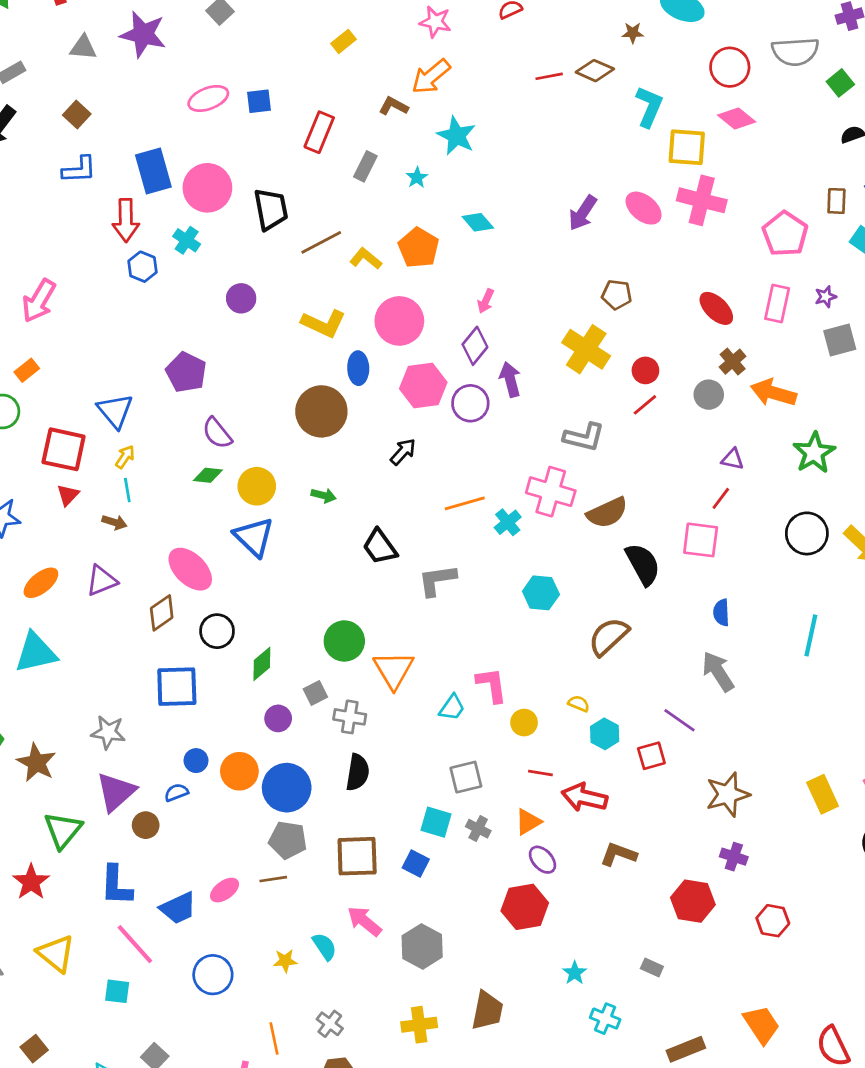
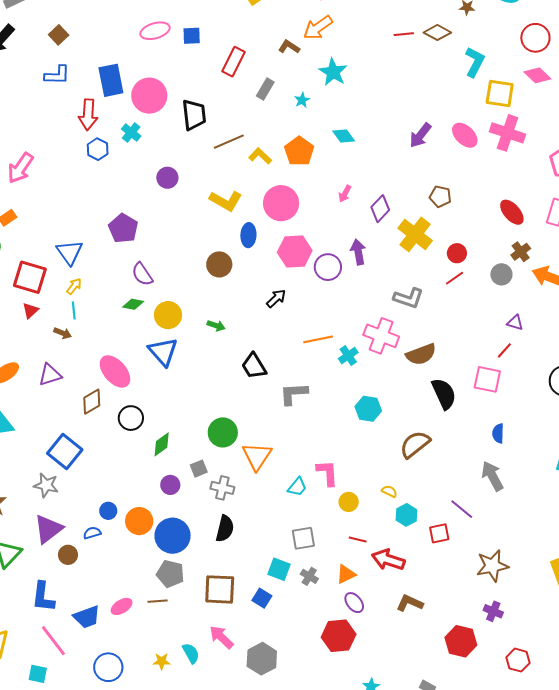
purple diamond: (475, 346) -> (380, 209), moved
brown circle: (321, 411) -> (219, 264), size x0.7
blue square: (177, 687) -> (65, 451), moved, turned 36

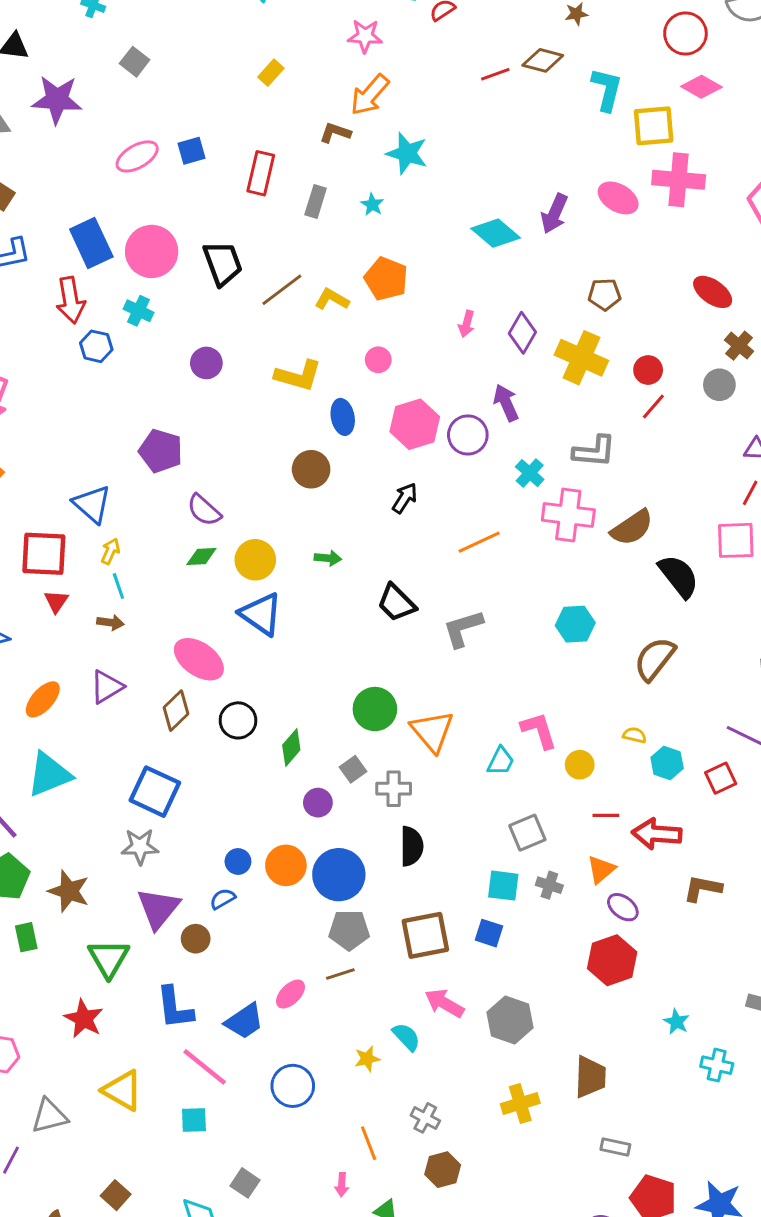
cyan diamond: (344, 136) -> (496, 233), moved, size x1.4
pink circle: (281, 203) -> (378, 360), size x0.5
cyan cross: (348, 356) -> (530, 473), moved

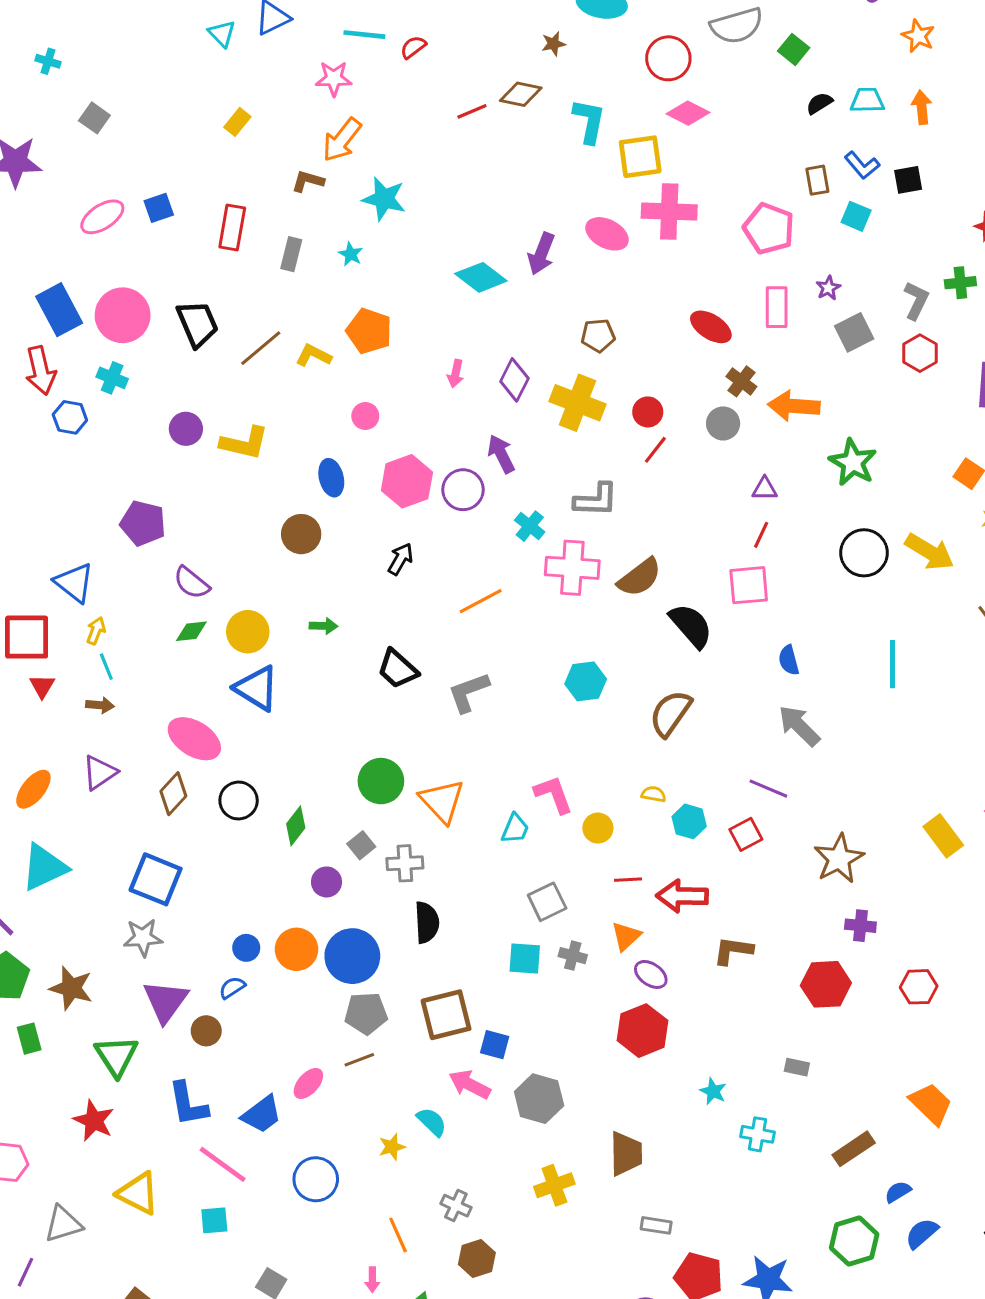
yellow L-shape: (298, 376) -> (244, 443), moved
blue square: (489, 933) -> (495, 1045), moved

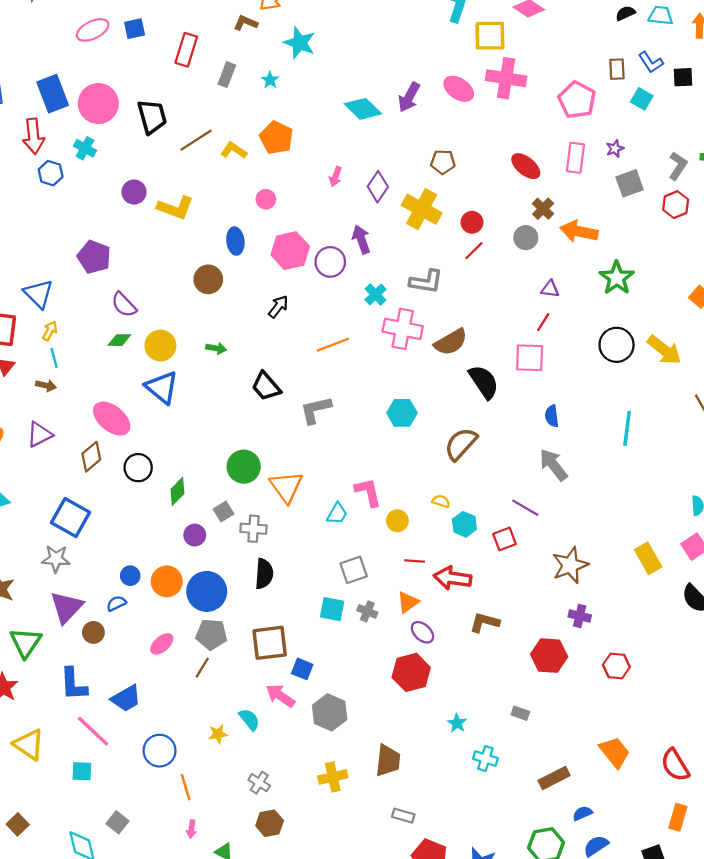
brown line: (359, 1060) -> (202, 668), turned -45
pink ellipse: (308, 1083) -> (162, 644), moved
orange line: (398, 1235) -> (186, 787), moved

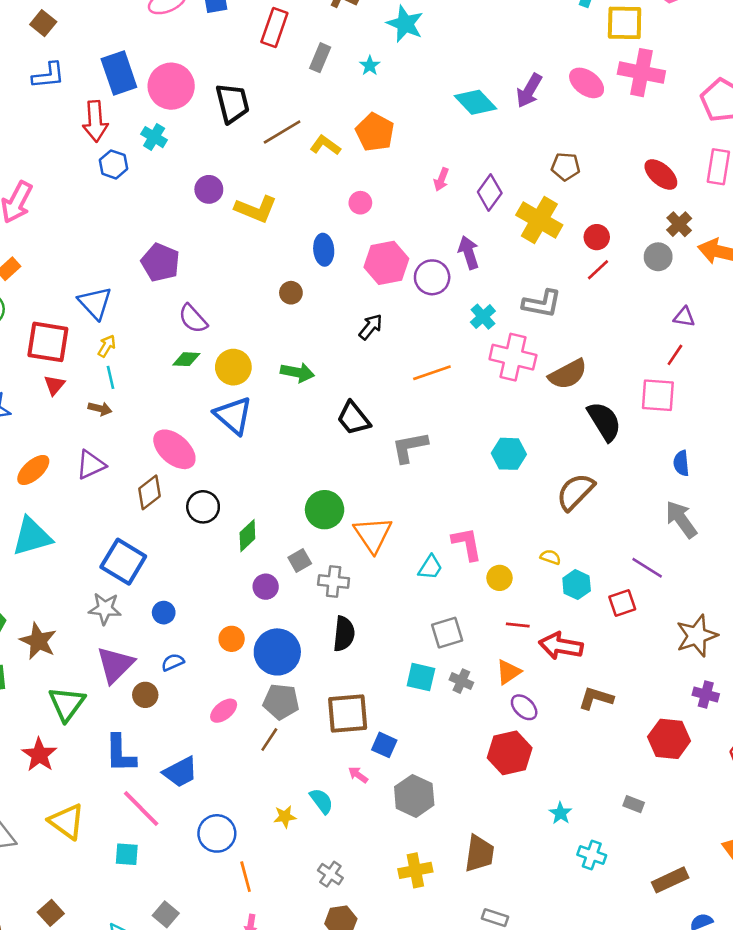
brown circle: (208, 279) -> (291, 293), size x0.7
green arrow: (216, 348) -> (297, 372), size x1.4
blue circle: (130, 576) -> (164, 613), moved
orange circle: (167, 581) -> (232, 639), size x0.7
pink arrow: (280, 696) -> (358, 775), size x0.6

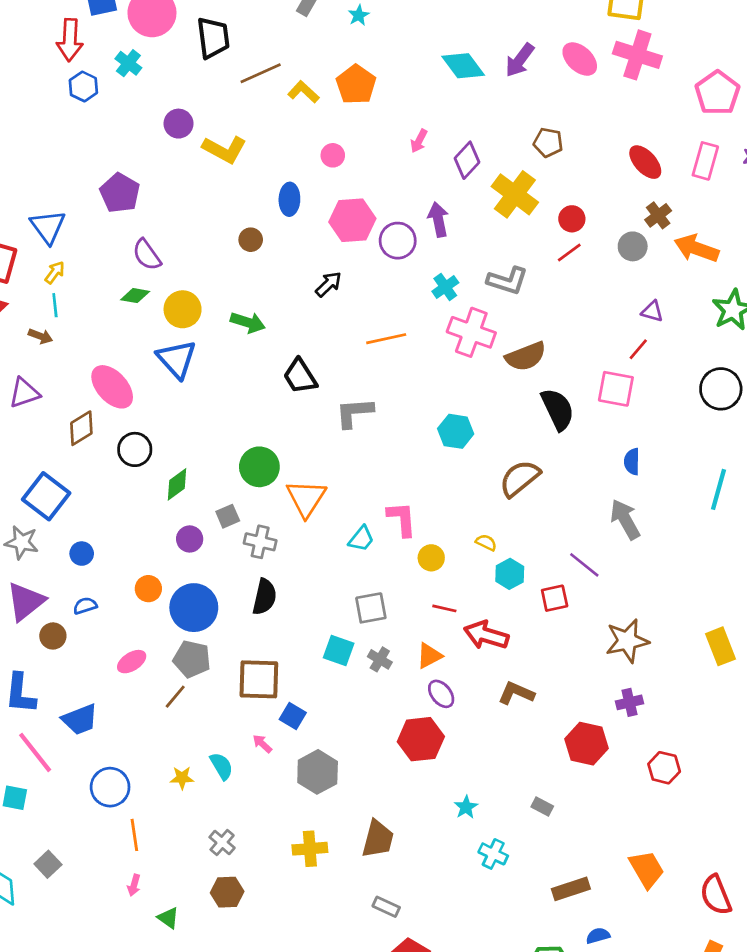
purple cross: (706, 695) -> (629, 702), turned -35

